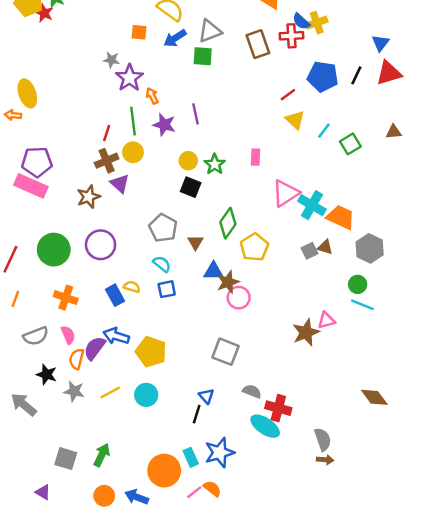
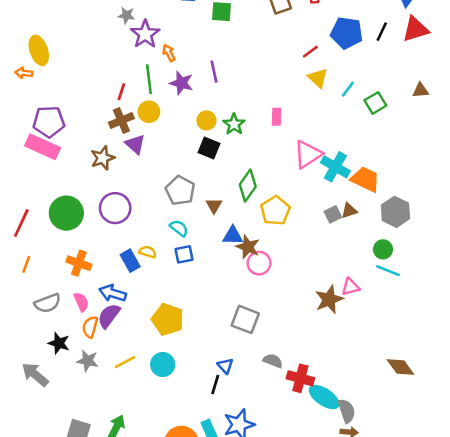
brown triangle: (325, 247) -> (349, 211), turned -35
brown star: (228, 282) -> (248, 247), turned -30
blue arrow: (116, 336) -> (113, 293), moved
cyan ellipse: (265, 426) -> (324, 397), moved

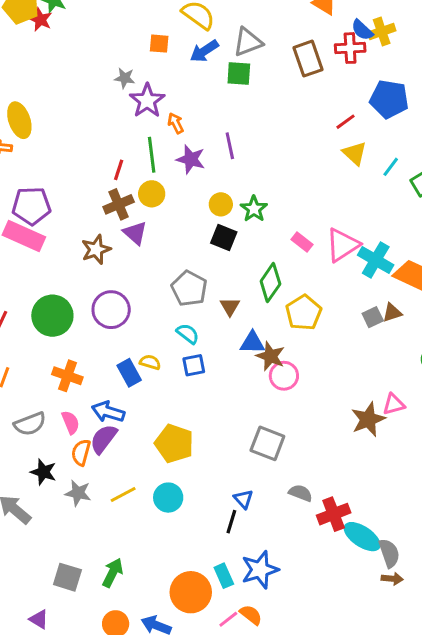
pink rectangle: (277, 117) -> (302, 242), moved, turned -54
red cross: (300, 378) -> (334, 514), turned -36

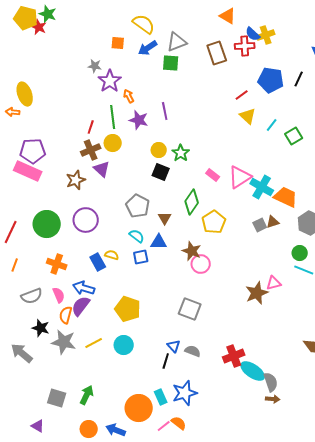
blue triangle: (252, 343) -> (159, 242), moved
gray star: (78, 493) -> (64, 342), size x1.4
gray semicircle: (300, 493) -> (193, 351), moved

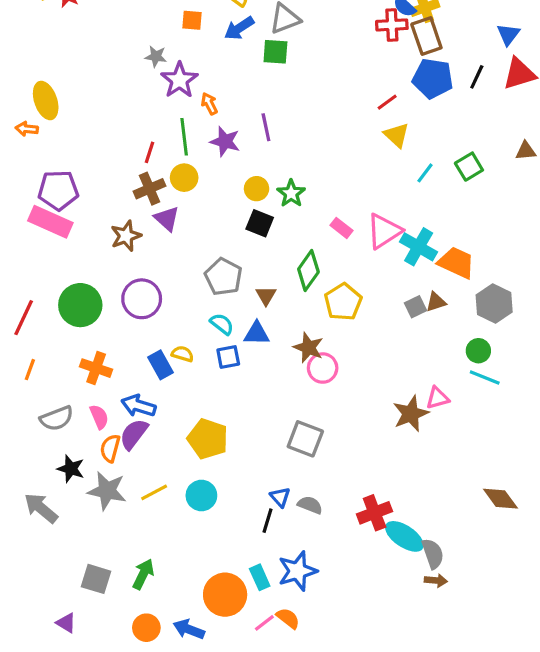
brown rectangle: (217, 53) -> (426, 36), moved
cyan line: (272, 125) -> (425, 173), moved

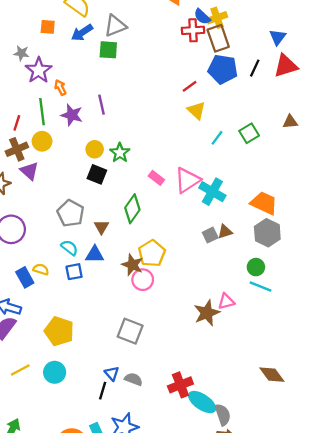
orange trapezoid: (456, 263) -> (264, 203), moved
yellow pentagon: (343, 302) -> (152, 253), moved

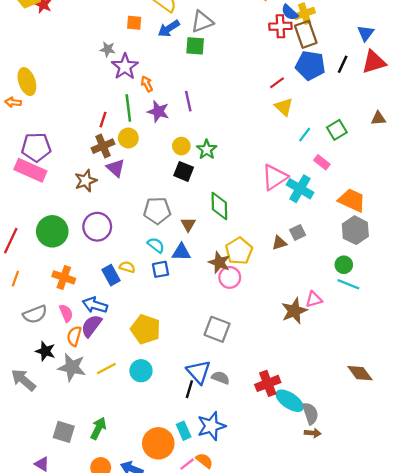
pink rectangle: (156, 178) -> (322, 162), moved
green diamond: (132, 209) -> (219, 206), turned -36
gray pentagon: (71, 213) -> (157, 211), turned -30
brown triangle: (225, 232) -> (279, 243), moved
blue triangle: (112, 373) -> (199, 372), size x1.6

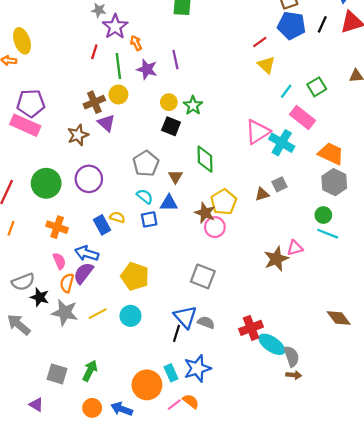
red line: (103, 120) -> (94, 52), moved
pink rectangle: (322, 162) -> (303, 118), size x1.6
gray pentagon: (157, 211) -> (146, 164), turned -30
gray semicircle: (35, 314) -> (23, 282), moved

